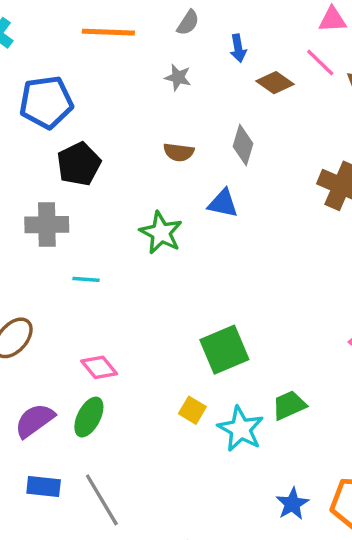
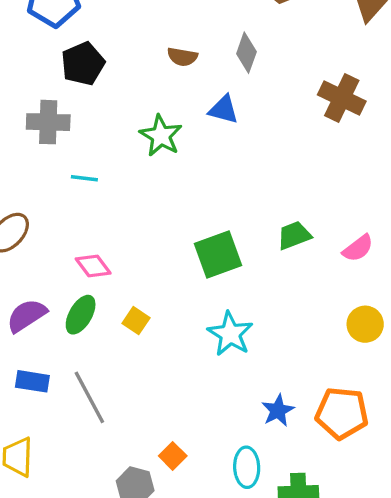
green trapezoid: (289, 405) -> (294, 235), moved
yellow square: (192, 410) -> (136, 321), moved

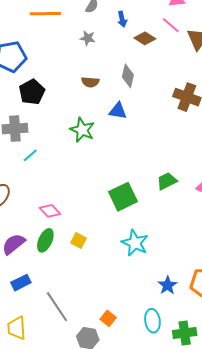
cyan line: (84, 178) -> (30, 155), moved, turned -42
blue rectangle: (32, 381) -> (21, 283), turned -30
gray line: (89, 397) -> (57, 307), moved

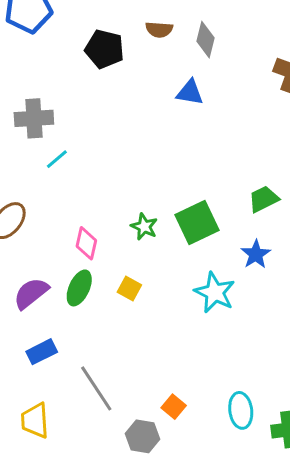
brown semicircle: (90, 82) -> (159, 30), moved
black pentagon: (32, 92) -> (104, 49), moved, turned -30
green star: (82, 130) -> (144, 227), moved, size x0.7
pink diamond: (50, 211) -> (86, 243), turned 55
blue star: (168, 285) -> (256, 254), moved

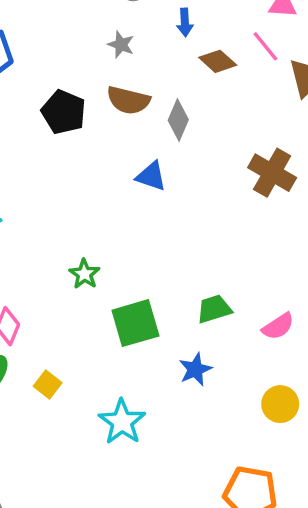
brown semicircle: (159, 30) -> (128, 100), size x1.4
green star: (144, 227) -> (84, 274), moved
cyan star: (215, 292) -> (122, 422), moved

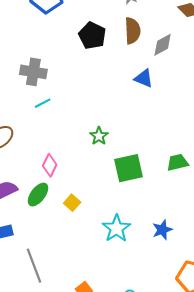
brown semicircle: (128, 100) -> (132, 31), turned -110
gray diamond: (178, 120) -> (163, 45), turned 35
blue star: (195, 369) -> (162, 230), moved

